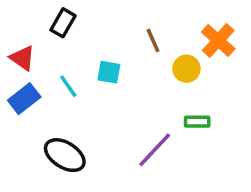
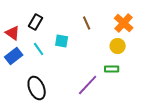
black rectangle: (63, 23) -> (36, 22), moved
yellow circle: (186, 69) -> (118, 46), moved
black ellipse: (65, 155) -> (37, 88), turned 35

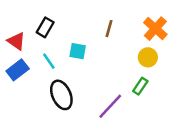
brown line: (87, 23) -> (109, 29), turned 40
green rectangle: (112, 69) -> (140, 86), turned -56
black ellipse: (37, 88) -> (61, 95), moved

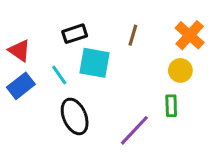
black rectangle: (45, 27) -> (75, 34), moved, turned 42
cyan square: (78, 51) -> (95, 63), size x1.5
green rectangle: (140, 86) -> (171, 106), turned -36

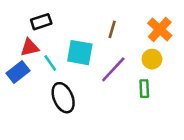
black rectangle: (75, 34) -> (41, 22), moved
red triangle: (19, 51) -> (30, 47), moved, turned -48
purple line: (134, 130) -> (113, 69), moved

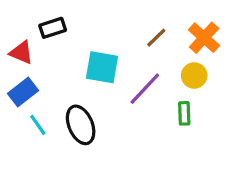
brown line: (112, 29) -> (156, 38), moved, turned 30
red triangle: (30, 47) -> (21, 52), moved, turned 36
cyan line: (50, 63) -> (38, 125), moved

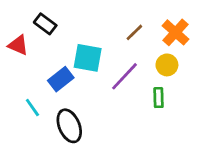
black rectangle: (53, 28) -> (45, 24), turned 55
blue rectangle: (23, 92) -> (61, 79), moved
black ellipse: (81, 125) -> (69, 126), moved

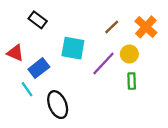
red triangle: (18, 45) -> (15, 53), moved
yellow circle: (167, 65) -> (129, 54), moved
blue rectangle: (61, 79) -> (39, 68), moved

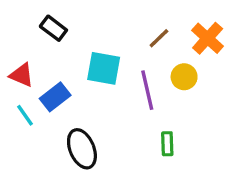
purple line: (103, 63) -> (147, 90), turned -56
green rectangle: (132, 81) -> (167, 144), moved
cyan line: (27, 89) -> (25, 115), moved

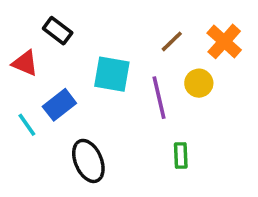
red triangle: (22, 75) -> (25, 63), moved

